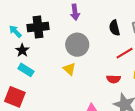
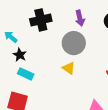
purple arrow: (75, 12) -> (80, 18), moved
black cross: (38, 27) -> (41, 20), moved

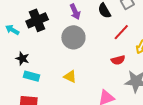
cyan arrow: (11, 37) -> (12, 30), moved
yellow triangle: (69, 68) -> (70, 77), moved

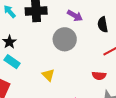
purple arrow: (75, 12) -> (75, 16), turned -56

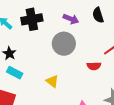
black semicircle: (103, 25) -> (98, 15), moved
red semicircle: (99, 76) -> (94, 66), moved

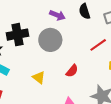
black cross: (32, 19) -> (18, 35), moved
red semicircle: (94, 66) -> (72, 71), moved, turned -48

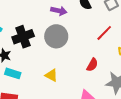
red semicircle: (72, 71) -> (92, 65), moved

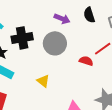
red semicircle: (92, 65) -> (86, 61), moved, turned -112

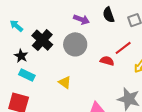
black cross: (22, 38) -> (42, 40), turned -35

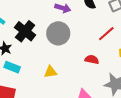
red semicircle: (107, 61) -> (92, 59), moved
yellow triangle: (65, 82) -> (50, 72), turned -40

